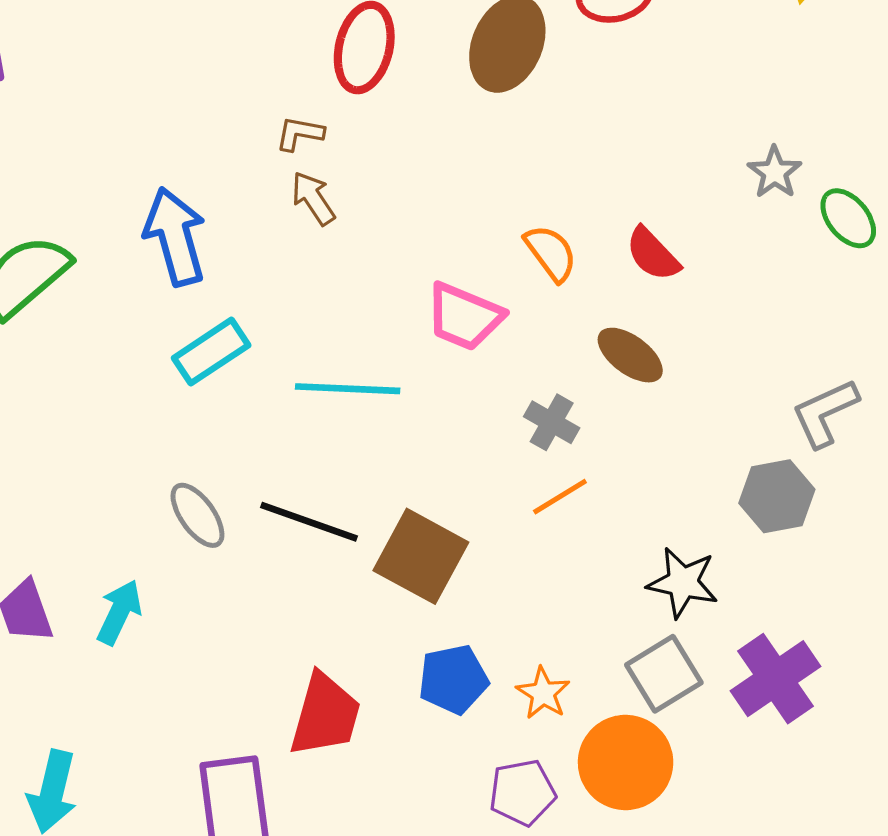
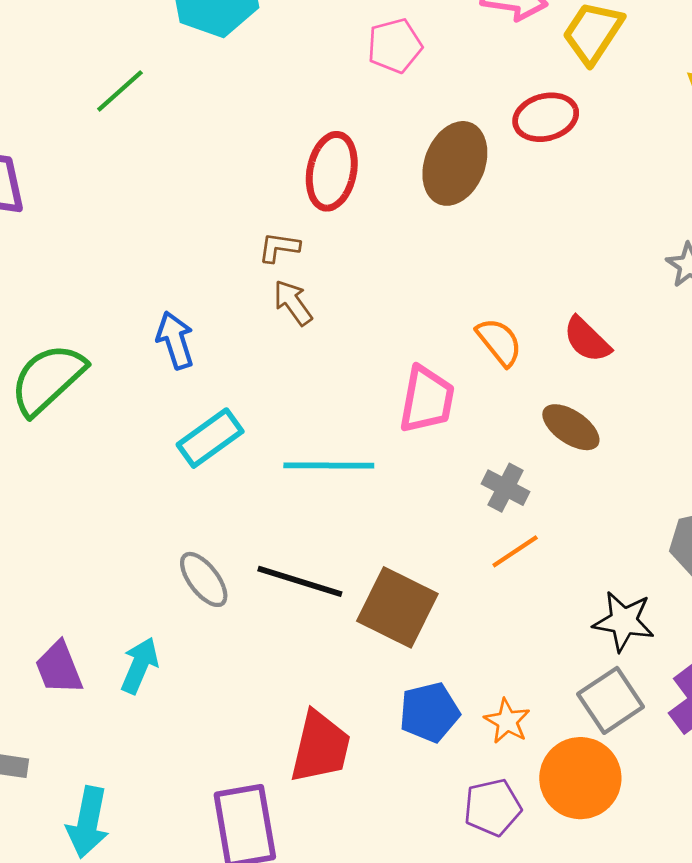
blue arrow: (175, 237) -> (175, 340), size x0.7
pink trapezoid: (464, 317) -> (427, 400), turned -100

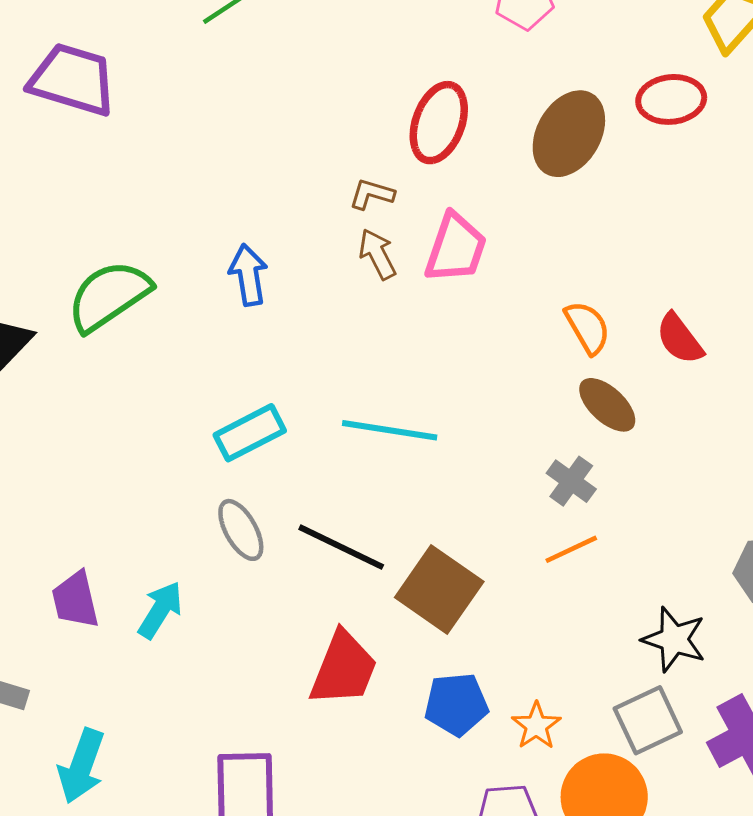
pink trapezoid: (427, 400) -> (456, 248), moved
brown ellipse: (571, 427) -> (607, 405), moved
cyan rectangle: (210, 438) -> (250, 433), moved
red trapezoid: (320, 747) -> (344, 669), moved

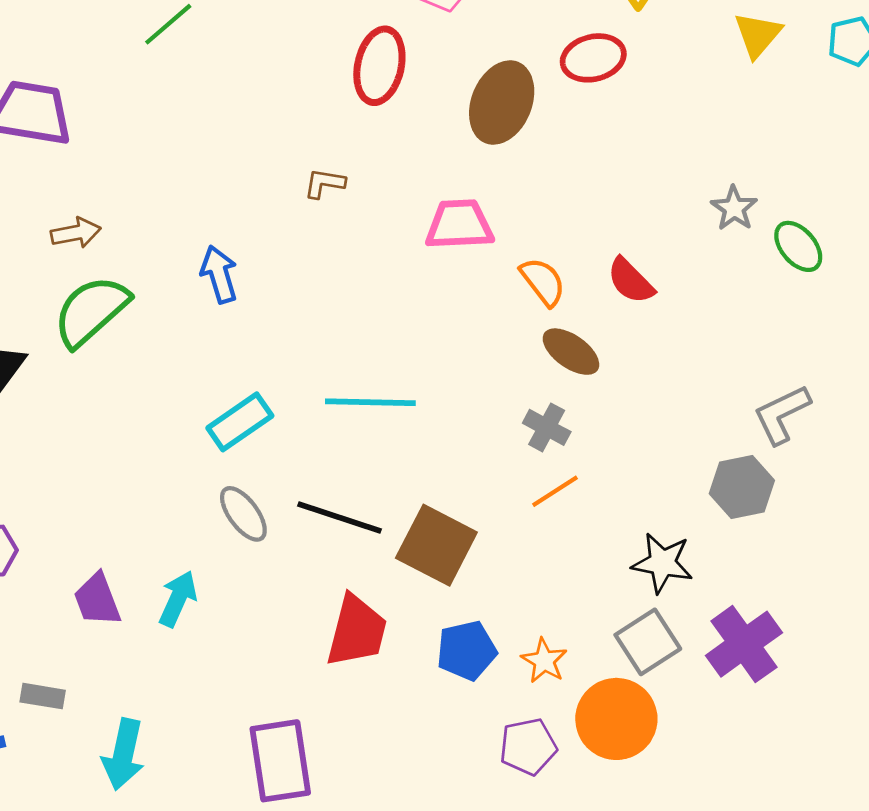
red ellipse: (439, 123) -> (379, 66), moved
pink trapezoid: (456, 248) -> (459, 225), moved, turned -104
brown arrow: (377, 254) -> (76, 233), moved, turned 114

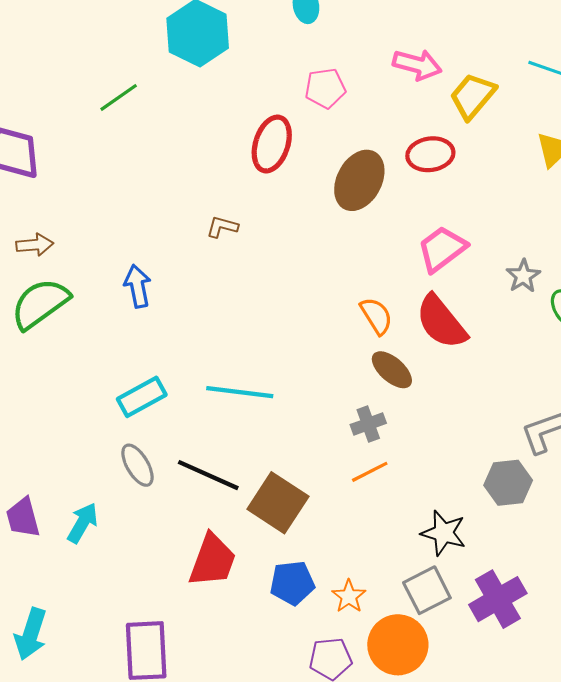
pink trapezoid: (459, 225) -> (442, 249), moved, turned -40
red semicircle: (631, 281) -> (441, 322), size x1.5
gray cross: (547, 427) -> (368, 424), turned 36

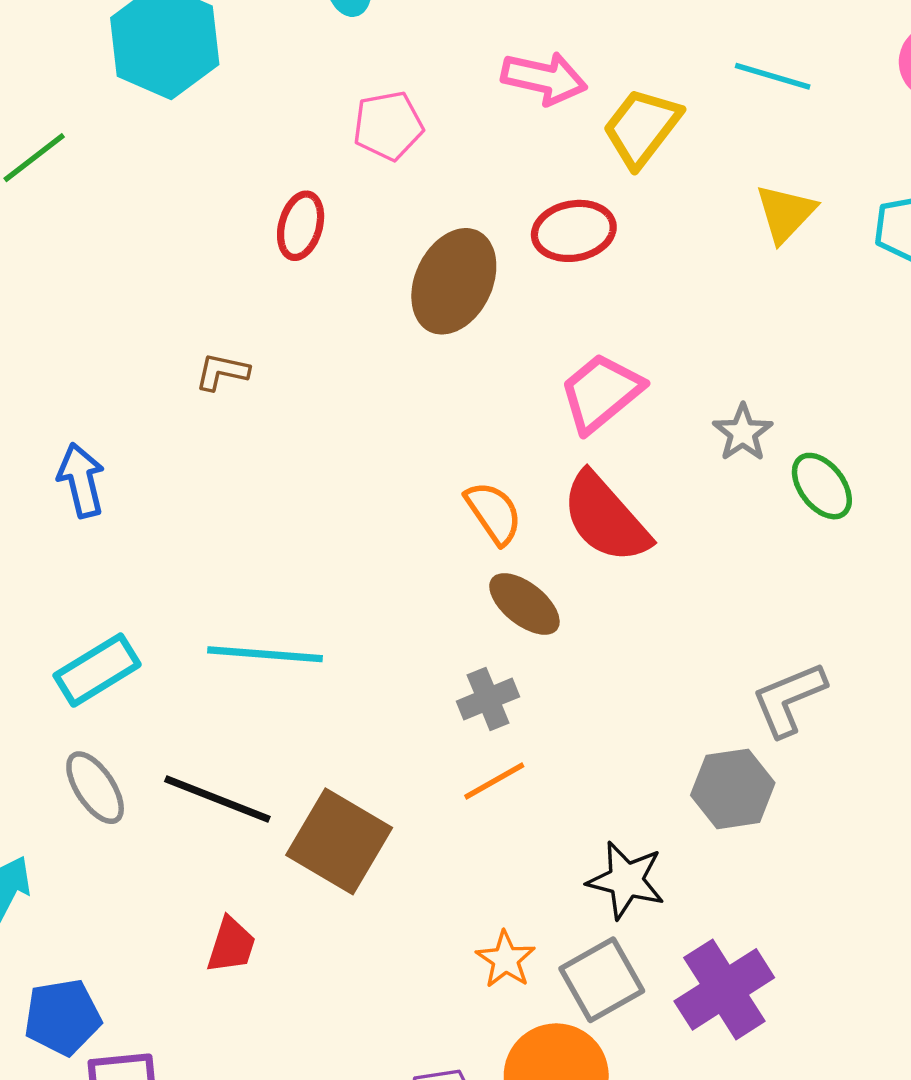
red ellipse: (272, 144) -> (301, 226), size x0.7
red trapezoid: (212, 560) -> (231, 945), size x0.6
blue pentagon: (292, 583) -> (62, 1017), moved
orange star: (349, 596) -> (506, 959), moved

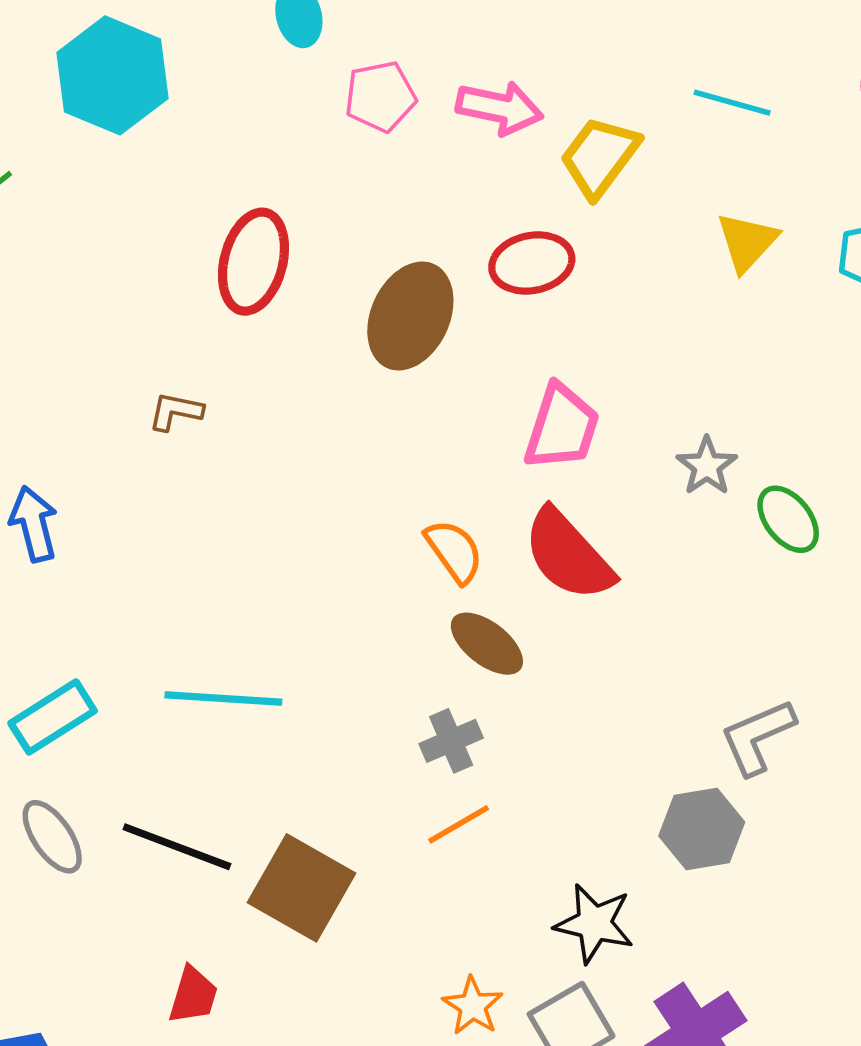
pink pentagon: (388, 126) -> (380, 96), moved
red ellipse: (301, 226) -> (253, 262), size x1.5
pink trapezoid: (601, 393) -> (562, 427), turned 148

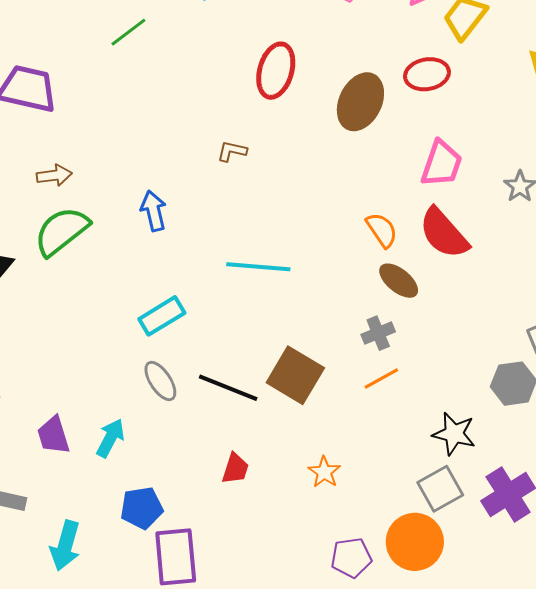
cyan line: (223, 698) -> (258, 267), moved
brown square: (301, 888) -> (295, 375), moved
orange star: (473, 1006) -> (324, 472), moved

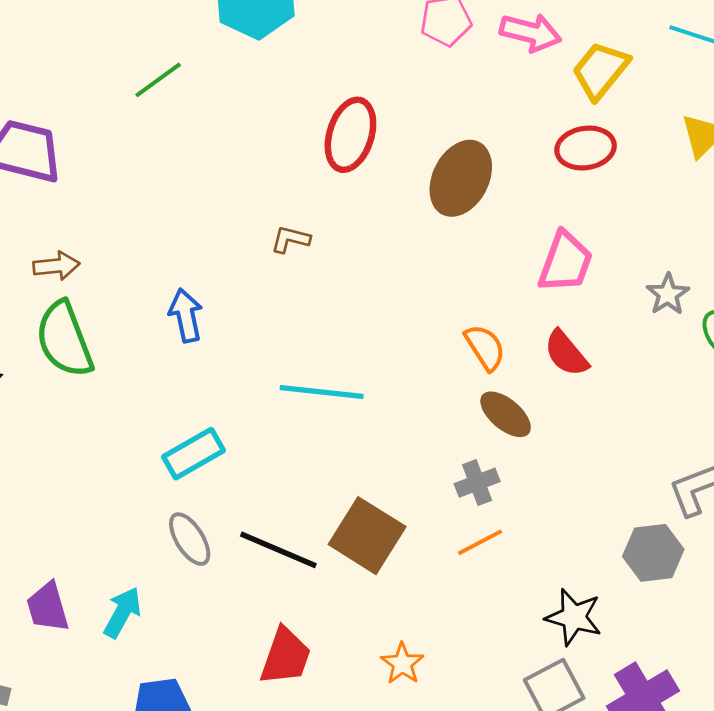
red ellipse: (427, 74) -> (586, 148), moved
green semicircle: (62, 231) -> (64, 339), turned -74
red semicircle: (444, 233) -> (566, 353), size x0.7
red trapezoid: (235, 469) -> (285, 656), size x1.4

